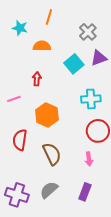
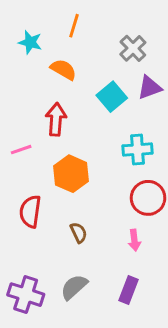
orange semicircle: (42, 46) -> (63, 69), turned 30
red arrow: (37, 79) -> (56, 119), size x1.5
brown semicircle: (52, 154) -> (79, 233), size x0.6

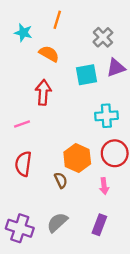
cyan square: (112, 97) -> (87, 75), turned 30
pink line: (21, 150) -> (22, 124), moved
orange hexagon: (71, 174) -> (77, 158), moved

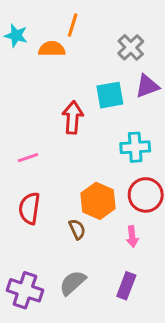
cyan star: (23, 33) -> (16, 36), moved
orange semicircle: (49, 54) -> (52, 49), moved, turned -30
red arrow: (43, 92) -> (73, 117), moved

